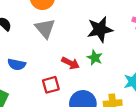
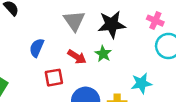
gray triangle: (45, 28) -> (74, 21), moved
blue semicircle: (17, 64) -> (37, 48), moved, turned 96

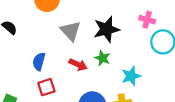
red square: (54, 78) -> (46, 87), moved
cyan star: (141, 83) -> (131, 76), moved

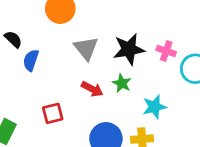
pink cross: (147, 20) -> (166, 51), moved
blue semicircle: (39, 61) -> (31, 60), moved

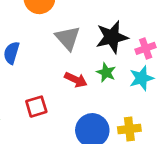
pink cross: (166, 51) -> (146, 48), moved, turned -36
cyan star: (154, 107) -> (141, 78), moved

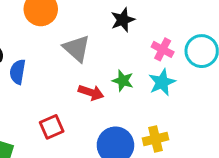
black star: (112, 37) -> (123, 20), moved, size x0.7
pink cross: (146, 48) -> (163, 49), turned -36

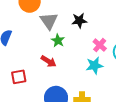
gray triangle: (77, 48) -> (49, 21), moved
green star: (123, 81) -> (58, 40), moved

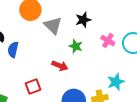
green star: (58, 40) -> (76, 46), moved
cyan star: (94, 65) -> (116, 82), moved

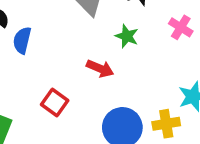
red square: (33, 87) -> (55, 103), turned -35

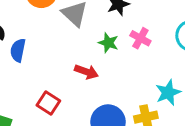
pink cross: (181, 27) -> (140, 38), moved

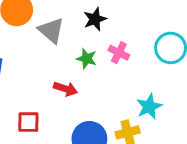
red square: (48, 103) -> (28, 122), turned -30

